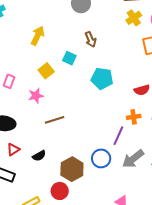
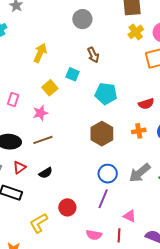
brown line: (55, 120) -> (43, 140), moved
purple line: (118, 136) -> (103, 199), moved
brown hexagon: (72, 169) -> (102, 134), moved

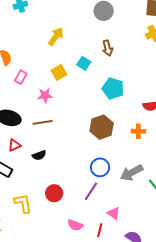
yellow L-shape: (39, 223) -> (23, 203), turned 100

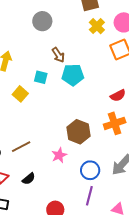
cyan pentagon: (113, 88) -> (73, 75), moved
pink star: (45, 95) -> (59, 155), moved
orange cross: (138, 131) -> (115, 123), size x1.5

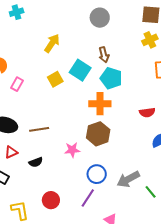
cyan square: (41, 77) -> (80, 70), size x1.5
orange cross: (115, 123) -> (100, 104), moved

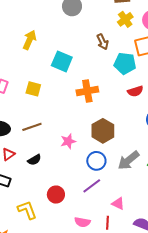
brown arrow: (104, 55) -> (103, 42), moved
cyan pentagon: (111, 78) -> (125, 63), moved
yellow square: (55, 79) -> (33, 89), moved, turned -35
brown hexagon: (98, 134) -> (103, 131), moved
purple line: (88, 198) -> (92, 186), turned 30

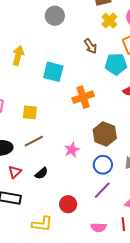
yellow square: (33, 89) -> (30, 112), moved
yellow L-shape: (27, 210) -> (42, 224), turned 125

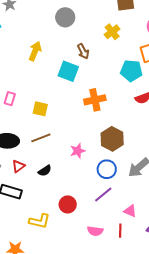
gray circle: (55, 16) -> (65, 17), moved
yellow cross: (109, 21) -> (112, 32), moved
brown arrow: (91, 46) -> (83, 51), moved

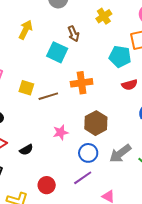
brown line: (41, 138) -> (48, 96), moved

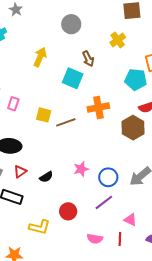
brown hexagon: (96, 123) -> (133, 128), moved
pink star: (61, 132) -> (81, 169), moved

